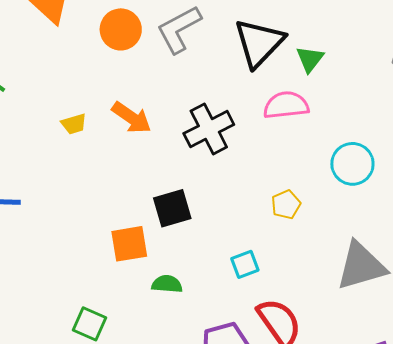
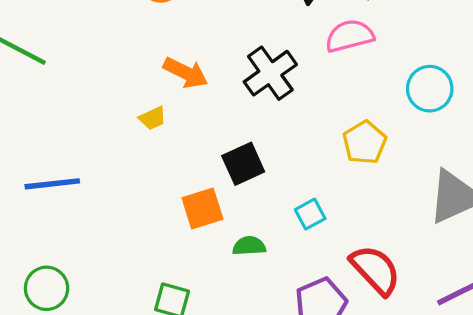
yellow trapezoid: (74, 124) -> (153, 118), moved
yellow pentagon: (286, 205) -> (365, 142), size x1.4
cyan square: (245, 264) -> (310, 214), moved

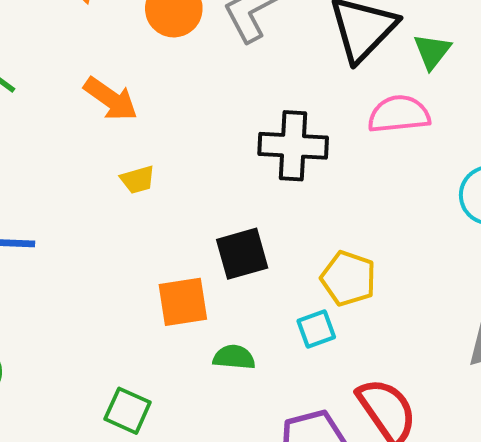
orange arrow: (186, 73) -> (111, 99), moved
black cross: (270, 73) -> (293, 146), turned 30
yellow pentagon: (365, 142) -> (348, 278), moved, turned -30

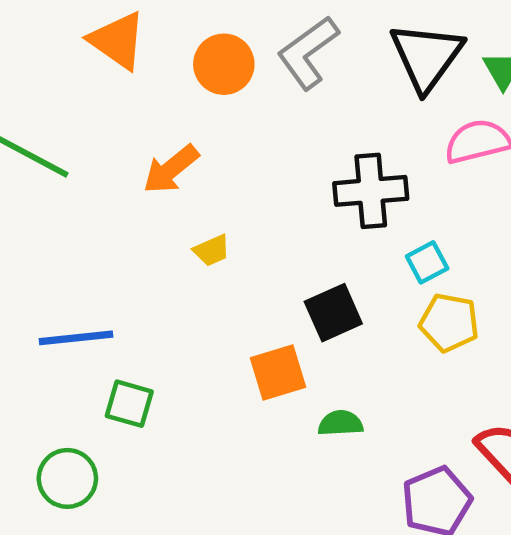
orange arrow: (111, 99) -> (171, 169), turned 114
cyan square: (316, 329) -> (427, 262), moved
green square: (128, 411) -> (129, 404), moved

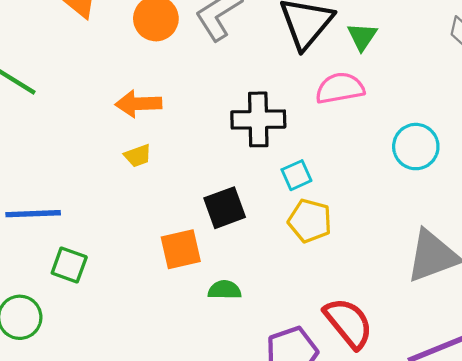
orange arrow: (171, 169) -> (138, 104), moved, turned 33

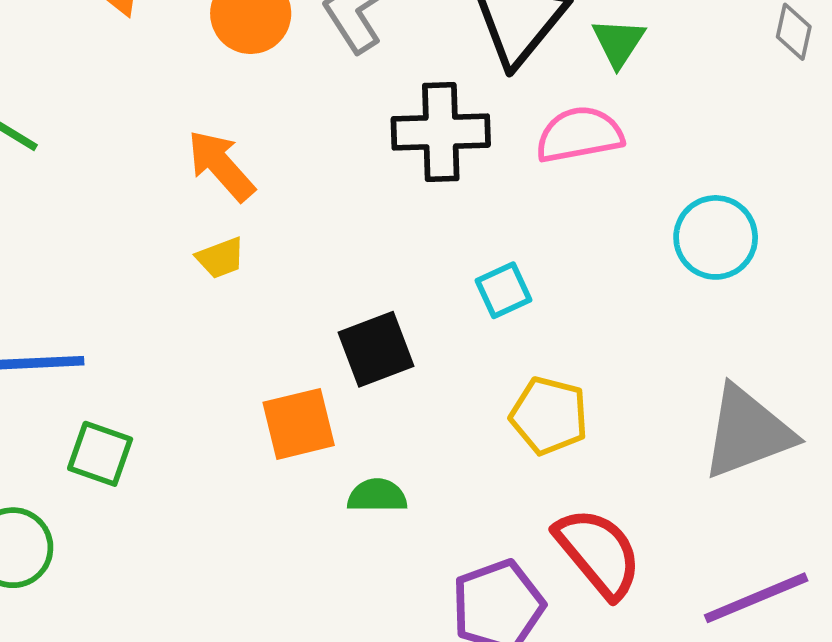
orange arrow: (138, 104) -> (221, 165), turned 51
black cross: (258, 119) -> (441, 132), moved
yellow pentagon: (310, 221) -> (549, 416), moved

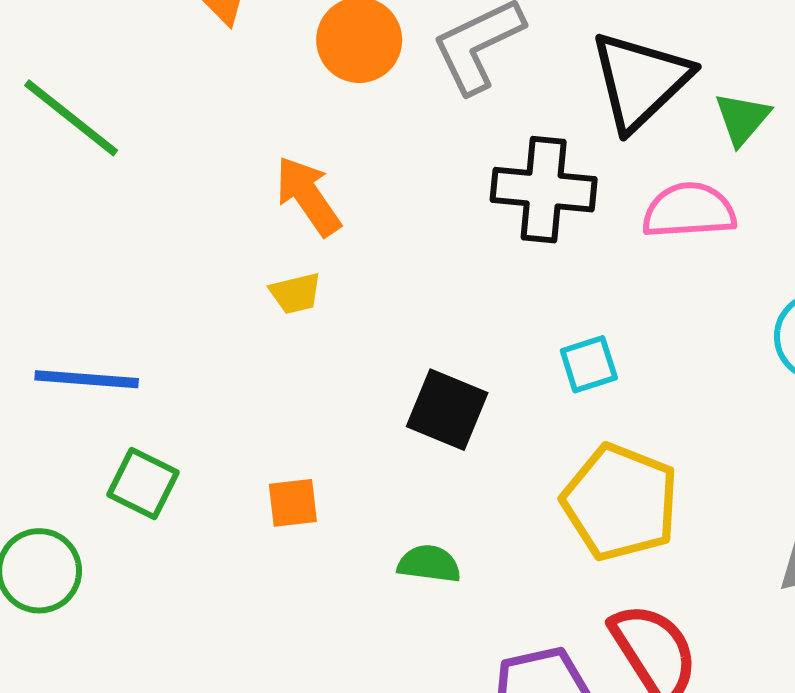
black square: (376, 349) -> (447, 410), turned 36
yellow pentagon: (549, 416) -> (620, 502), size x1.4
orange square: (299, 424) -> (293, 503), moved, size x0.7

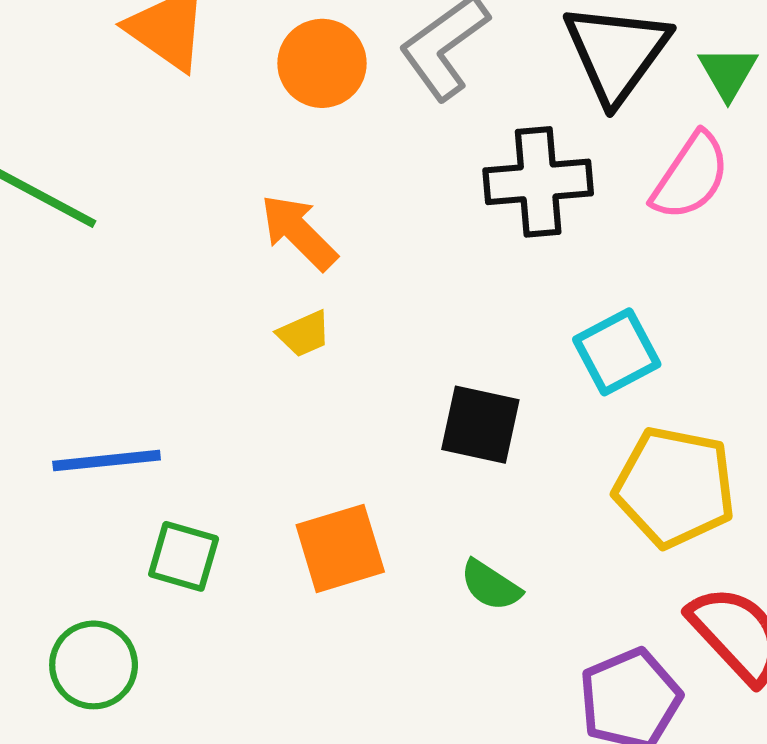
pink semicircle: (689, 211) -> (691, 176), turned 138
cyan square: (589, 364) -> (617, 352), size x1.4
orange square: (293, 503) -> (340, 548), size x1.6
green semicircle: (429, 564) -> (491, 585), turned -144

